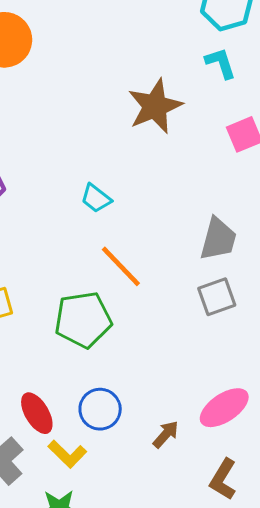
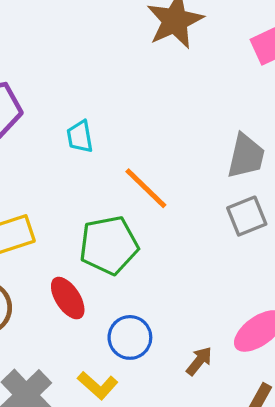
cyan trapezoid: (96, 198) -> (80, 137), moved, turned 44
red ellipse: (37, 413) -> (68, 298), moved

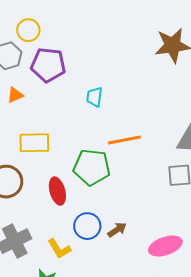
orange line: (146, 188) -> (124, 140), turned -72
brown arrow: (199, 361) -> (117, 230), moved

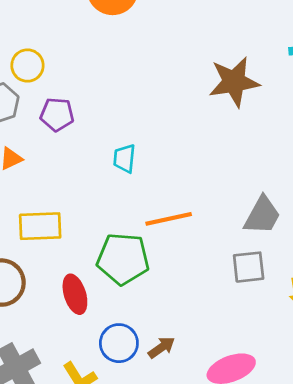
purple pentagon: (48, 65) -> (57, 114), size x0.7

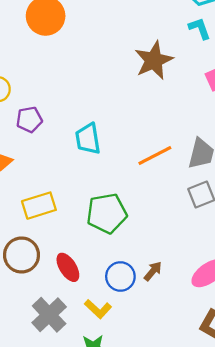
cyan trapezoid: (124, 158) -> (88, 139), size x1.4
orange line: (169, 219) -> (155, 156), moved
red ellipse: (75, 294) -> (68, 267), moved

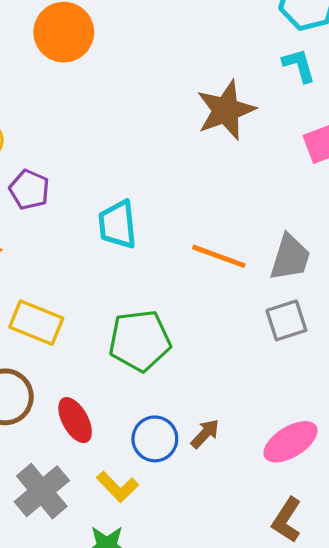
purple pentagon: (29, 120) -> (29, 190), turned 30
orange line: (155, 156) -> (219, 256), turned 44
yellow rectangle: (39, 206) -> (36, 323), turned 36

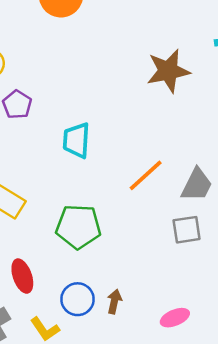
orange line: (219, 256) -> (146, 175), turned -72
brown arrow: (205, 434) -> (114, 302), turned -40
pink ellipse: (291, 442) -> (175, 318), size x0.7

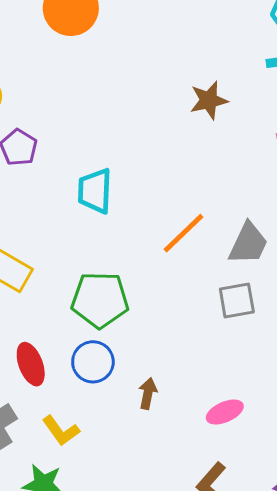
brown star: (168, 71) -> (209, 100), size x0.7
blue circle: (78, 299) -> (93, 362), moved

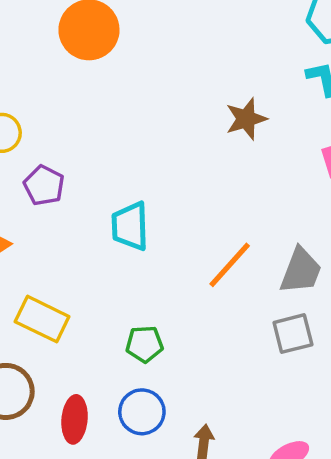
green pentagon: (100, 300) -> (144, 344), size x0.6
red ellipse: (31, 364) -> (75, 419), turned 30

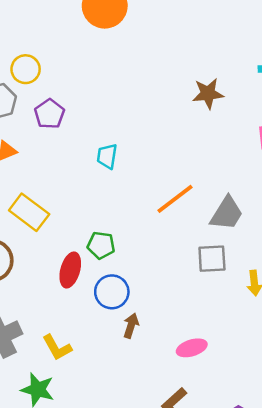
cyan trapezoid: (130, 226) -> (107, 156), size x0.7
blue circle: (142, 412) -> (112, 292), moved
red ellipse: (75, 419) -> (70, 270), moved

